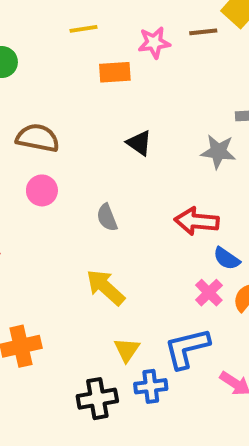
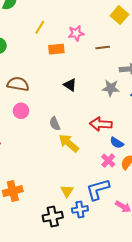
yellow line: (83, 29) -> (40, 27), turned -48
brown line: (203, 32) -> (103, 48), moved
yellow arrow: (105, 287) -> (69, 143), moved

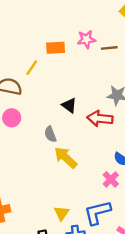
yellow line: (40, 27) -> (32, 68), moved
pink star: (76, 33) -> (86, 39), moved
black triangle: (70, 85) -> (69, 105), moved
red arrow: (101, 124) -> (100, 118), moved

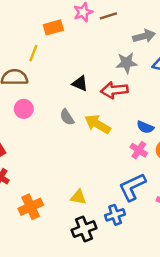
yellow arrow: (66, 157) -> (98, 124), moved
yellow triangle: (62, 213) -> (78, 197), moved, turned -42

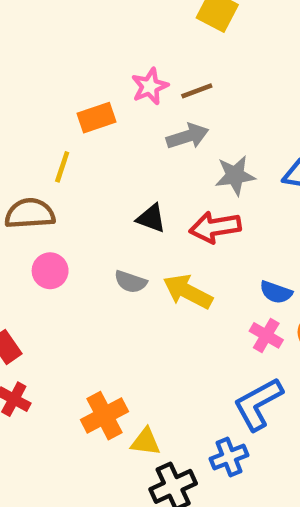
gray arrow: (144, 36) -> (187, 136), moved
gray semicircle: (67, 117) -> (131, 282), turned -35
yellow triangle: (78, 197) -> (146, 442), moved
orange cross: (31, 207) -> (104, 416), moved

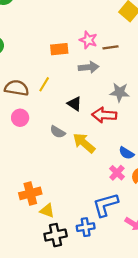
pink star: (150, 86) -> (88, 40), turned 30
gray arrow: (187, 136) -> (89, 67), moved
yellow line: (62, 167) -> (44, 84), moved

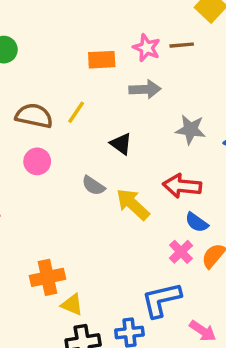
brown line: (111, 47) -> (182, 45), moved
red arrow: (104, 115) -> (182, 186), moved

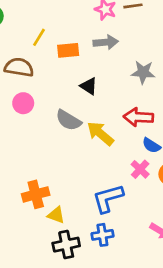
orange rectangle: (102, 60) -> (68, 50), moved
yellow line: (76, 112) -> (39, 37), moved
gray semicircle: (93, 186) -> (68, 120), size x1.4
blue L-shape: (161, 300) -> (108, 198), moved

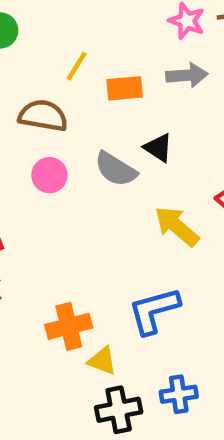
gray semicircle: (68, 120) -> (116, 169), moved
blue L-shape: (108, 198) -> (154, 311), moved

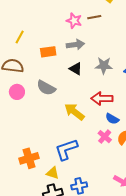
yellow line: (77, 66) -> (20, 37), moved
black triangle: (158, 148) -> (76, 69), moved
yellow triangle: (102, 361) -> (53, 173), moved

